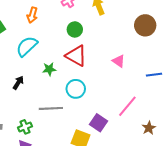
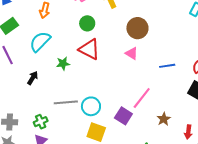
brown circle: (145, 25) -> (137, 28), moved
cyan circle: (76, 89) -> (91, 106), moved
purple square: (98, 123) -> (123, 116), moved

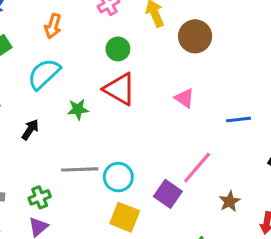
brown circle: (137, 28) -> (195, 36), moved

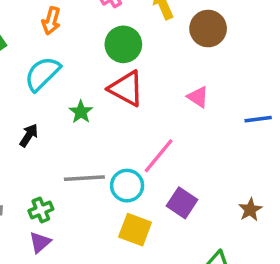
green circle: (118, 49) -> (123, 44), size x1.4
green star: (78, 109) -> (81, 112), turned -30
pink line: (197, 168) -> (159, 156), moved

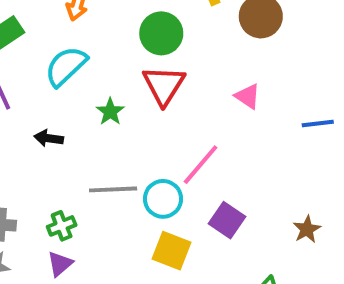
red triangle: (126, 89) -> (164, 85), turned 33
black arrow: (29, 135) -> (49, 138), turned -115

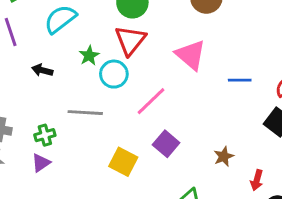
pink triangle: (248, 96) -> (191, 55), size x1.6
cyan circle: (163, 199) -> (114, 74), moved

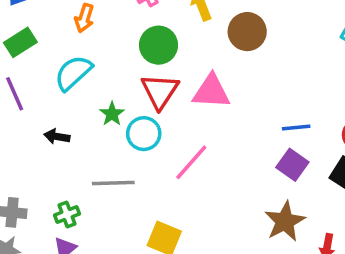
pink triangle: (191, 55) -> (211, 92), moved, turned -32
purple square: (166, 144) -> (292, 165), moved
brown star: (224, 156) -> (285, 221), size x1.6

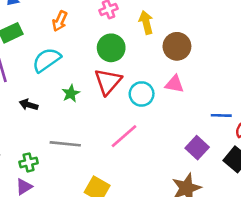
pink triangle: (211, 92) -> (174, 84), moved, size x0.7
blue line: (296, 128) -> (221, 115), moved
cyan circle: (144, 134) -> (142, 94), moved

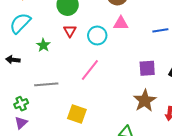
red triangle: (108, 81) -> (70, 31), size x0.6
blue line: (221, 115) -> (160, 30), moved
purple square: (197, 148) -> (147, 68), turned -36

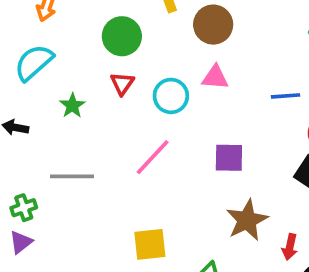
purple square: (147, 68) -> (229, 158), moved
yellow square: (77, 114) -> (150, 244), moved, turned -30

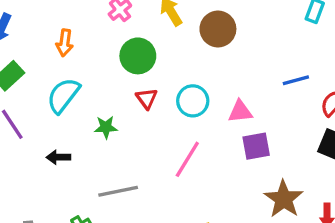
pink triangle: (215, 77) -> (240, 112), moved
green star: (72, 106) -> (106, 127), turned -30

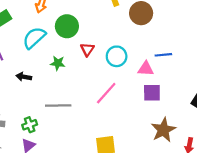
green circle: (138, 56) -> (67, 26), moved
blue line: (296, 80) -> (163, 55), moved

